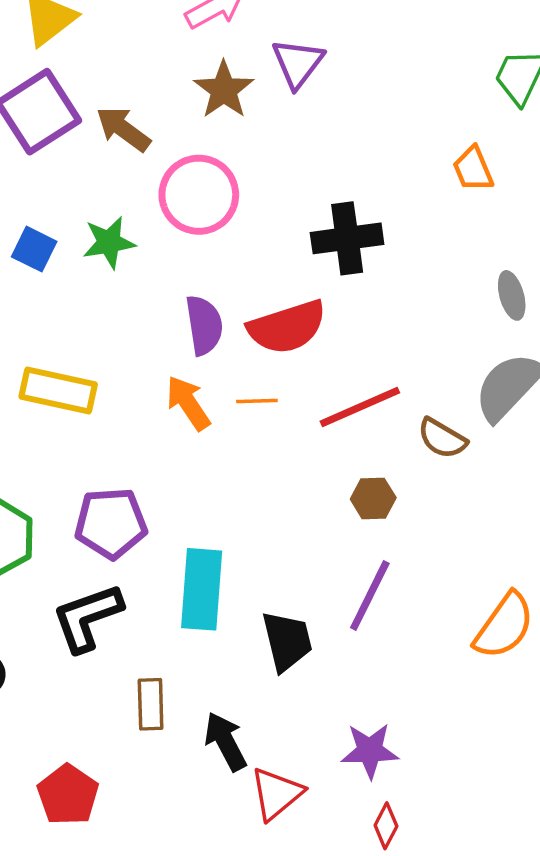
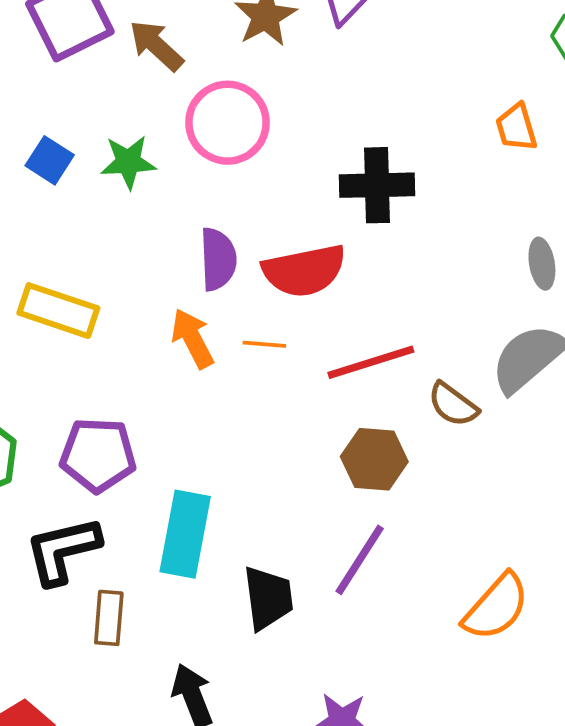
brown hexagon: (373, 498) -> (374, 459), size x1.4
brown rectangle: (151, 704) -> (109, 618), moved

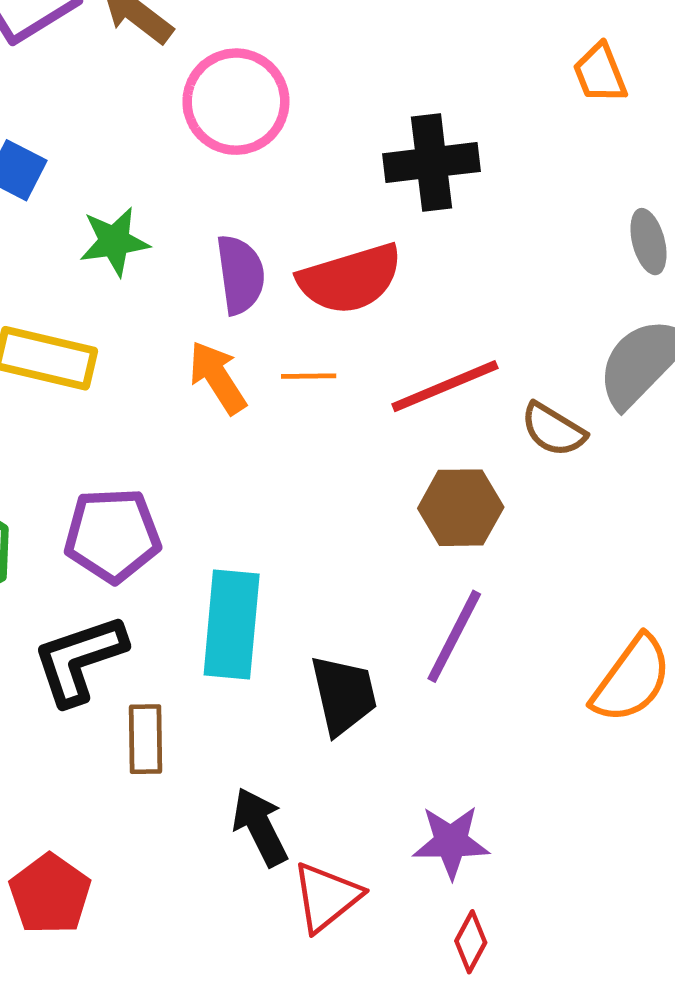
green star: (128, 162) -> (114, 241), moved

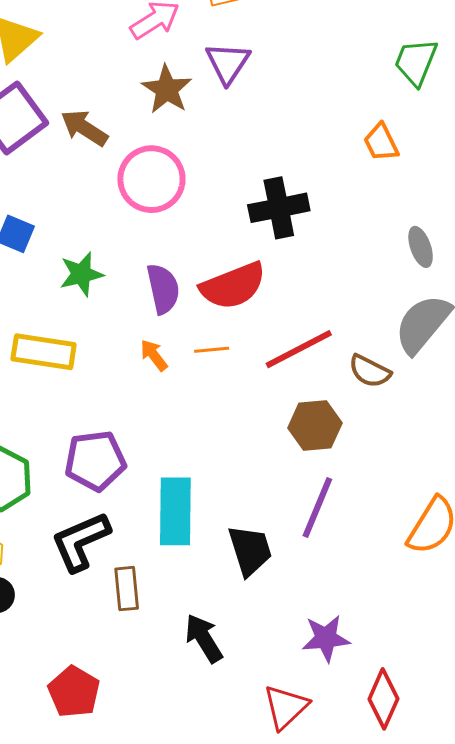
orange arrow: (217, 377) -> (154, 355), size x0.7
red triangle: (326, 897) -> (286, 707), moved
red diamond: (471, 942) -> (383, 699), moved, size x1.5

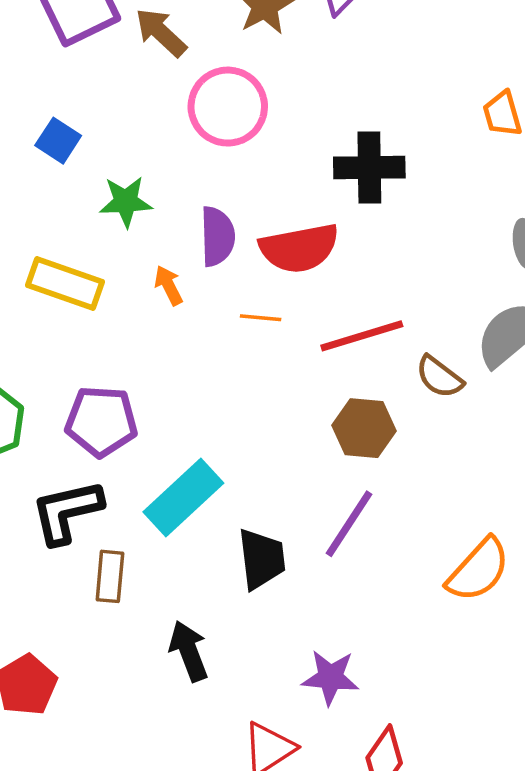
orange arrow: (154, 355) -> (169, 285), moved
cyan rectangle: (175, 511) -> (183, 498), turned 36

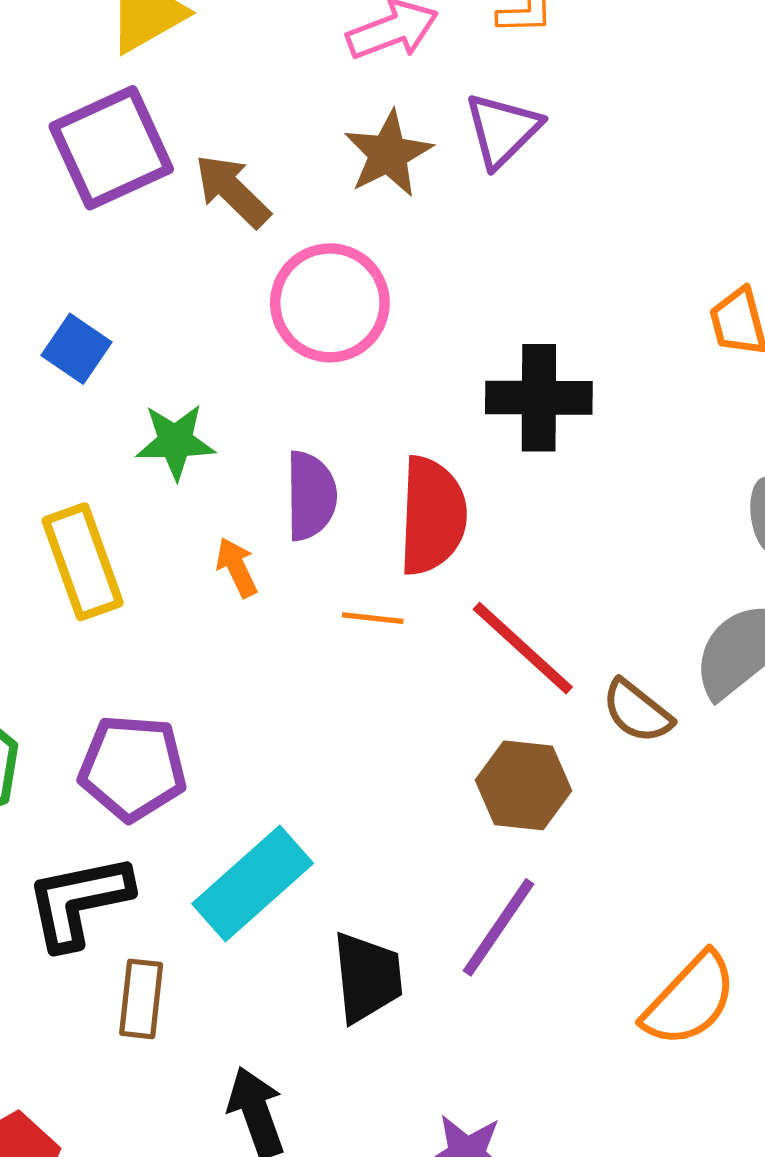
red semicircle: (299, 248) -> (432, 516), turned -78
yellow rectangle: (65, 284) -> (83, 562), turned 50
red line: (362, 336) -> (523, 648), turned 58

